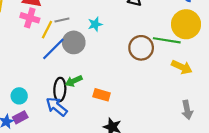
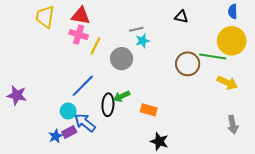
gray line: (62, 20) -> (136, 29), moved
blue line: (53, 49) -> (83, 86), moved
blue arrow: (57, 107) -> (85, 123), moved

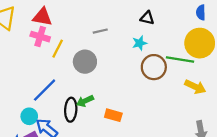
cyan star: (143, 41) -> (140, 43), moved

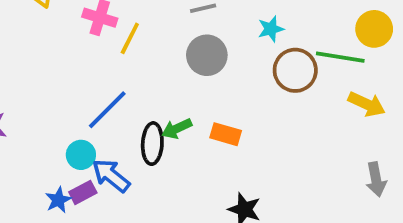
yellow circle: (200, 43) -> (374, 29), size x0.7
gray circle: (85, 62) -> (207, 55), moved
orange rectangle: (113, 115) -> (226, 134), moved

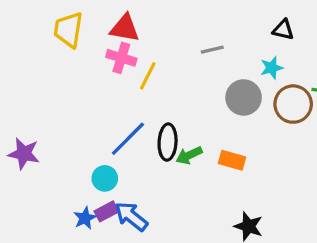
gray circle: (207, 55) -> (244, 97), moved
black ellipse: (152, 144) -> (168, 142), moved
blue arrow: (111, 176) -> (131, 216), moved

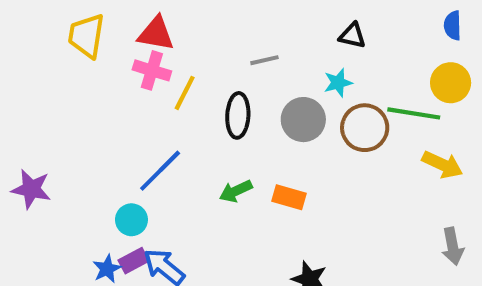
black ellipse: (168, 142) -> (238, 115), moved

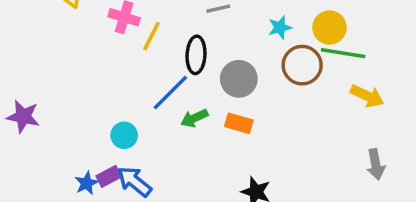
yellow circle: (451, 83) -> (329, 27), moved
gray circle: (303, 120) -> (239, 79), moved
blue line: (160, 171) -> (170, 93), moved
cyan circle: (131, 220) -> (124, 135), moved

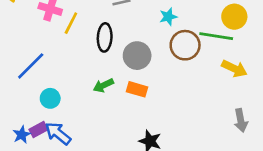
yellow circle: (329, 27) -> (234, 17), moved
blue line: (170, 93) -> (31, 66), moved

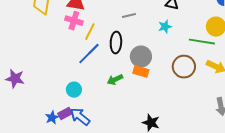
brown circle: (185, 45) -> (184, 67), moved
blue line: (31, 66) -> (89, 54), moved
orange rectangle: (137, 89) -> (141, 72), moved

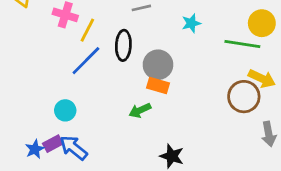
brown circle: (184, 67) -> (244, 97), moved
green arrow: (115, 80) -> (140, 110), moved

